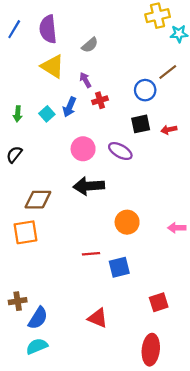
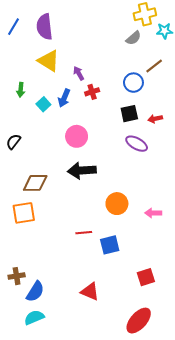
gray semicircle: (90, 45) -> (133, 38), moved
green arrow: (18, 114) -> (21, 90), moved
purple ellipse: (120, 151) -> (137, 144), moved
pink arrow: (177, 228) -> (153, 213), moved
red ellipse: (151, 350) -> (139, 321), turned 36

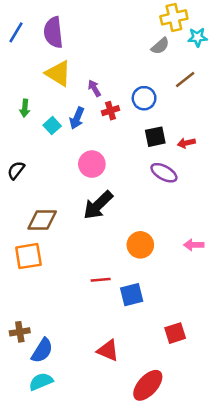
blue circle: (133, 83) -> (144, 98), moved
black arrow: (82, 170) -> (98, 205), turned -40
pink arrow: (153, 213) -> (194, 245), moved
red ellipse: (139, 321) -> (148, 385), moved

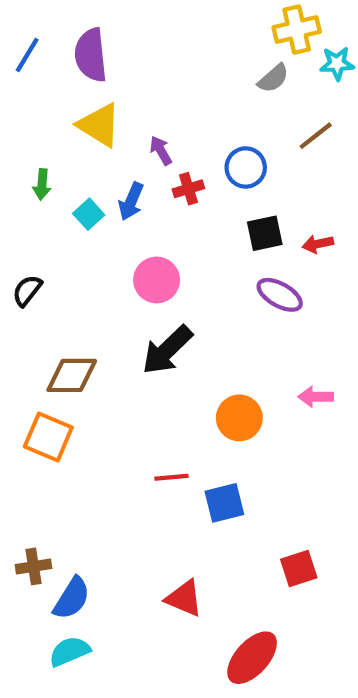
pink arrow: (194, 245) -> (316, 397), moved
orange square: (28, 256) -> (48, 437), turned 32

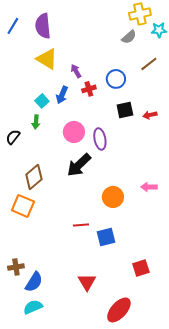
green arrow: (42, 184) -> (36, 122), moved
purple ellipse: (280, 295) -> (100, 139), moved, turned 50
brown diamond: (72, 375) -> (34, 177), turned -40
red triangle: (184, 598) -> (87, 282), turned 36

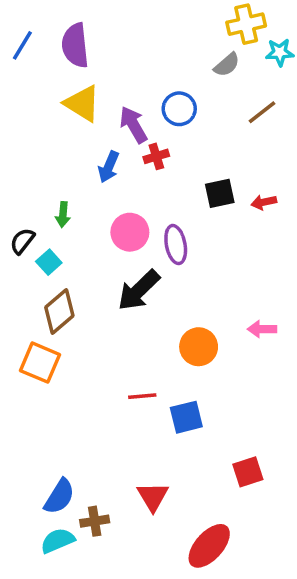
purple arrow: (76, 71) -> (133, 125), size x1.5
blue circle: (116, 79) -> (179, 109), moved
cyan square: (42, 101) -> (49, 262), moved
brown cross: (16, 267) -> (95, 521), moved

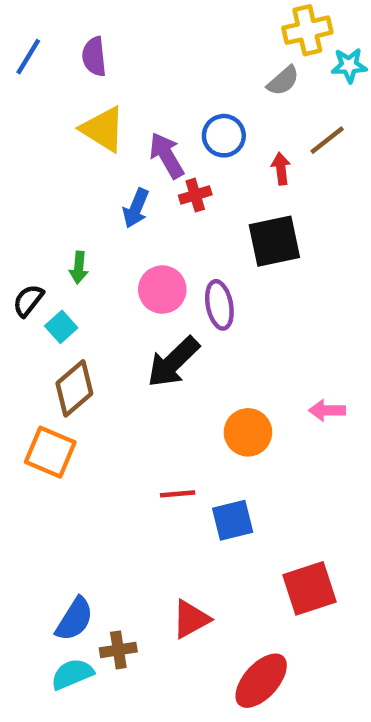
purple semicircle: (75, 45) -> (94, 57), size x0.7
black square: (220, 193) -> (274, 241), size x1.4
red arrow: (264, 202) -> (281, 169), moved, turned 95
red square: (248, 472) -> (309, 588), size x1.4
red triangle: (153, 497) -> (191, 619), turned 32

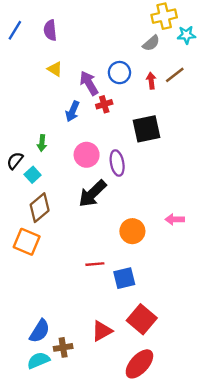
yellow triangle: (103, 129) -> (55, 69), size x0.6
red arrow: (281, 169) -> (151, 81), moved
red square: (309, 588) -> (142, 319), moved, turned -32

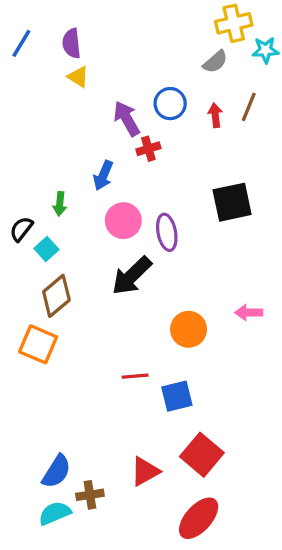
yellow triangle: (55, 69) -> (78, 77), moved
brown line: (175, 75) -> (249, 107), turned -30
blue arrow: (72, 111) -> (103, 175), moved
black square: (147, 129) -> (232, 202), moved

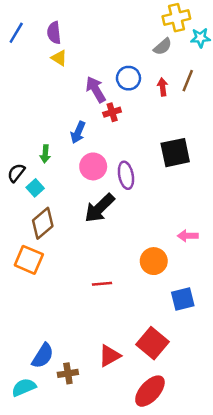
orange circle: (189, 329) -> (154, 261), moved
blue square: (177, 396) -> (183, 299), moved
cyan semicircle: (55, 513) -> (24, 387), moved

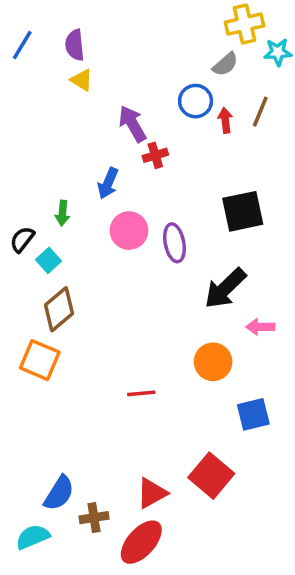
blue circle: (128, 78) -> (196, 101), moved
black arrow: (99, 208) -> (225, 288), moved
red ellipse: (150, 391) -> (141, 542), moved

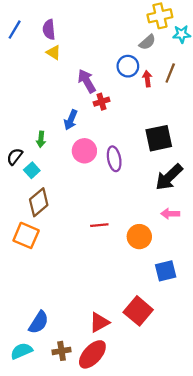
black arrow: (225, 288) -> (169, 177), moved
red line: (141, 393) -> (99, 225), moved
brown cross: (94, 518) -> (62, 351), moved

